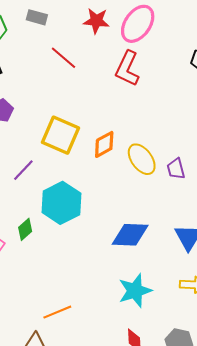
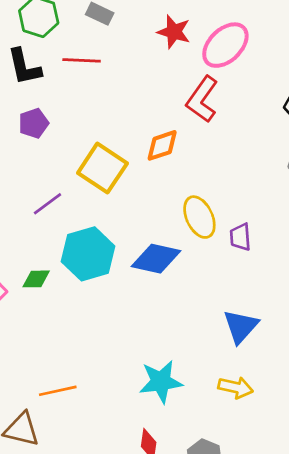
red line: (63, 58) -> (82, 60), moved, turned -48
orange diamond: (104, 144) -> (162, 145), moved
green diamond: (25, 229) -> (36, 279), turned 30
blue diamond: (130, 235) -> (156, 259), moved

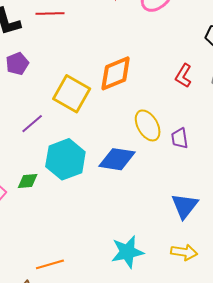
red L-shape: (202, 99) -> (184, 76), moved, size x0.7
orange diamond: (162, 145) -> (116, 73), size x1.4

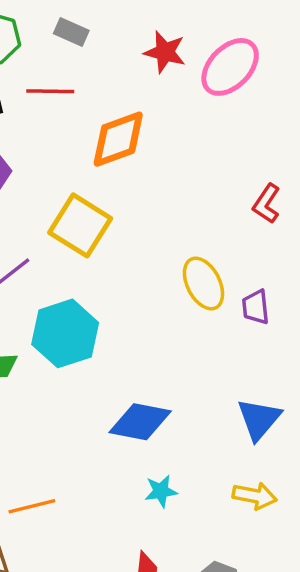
orange diamond: (116, 73) -> (118, 139), moved
blue diamond: (117, 159) -> (140, 422), moved
cyan star: (127, 252) -> (161, 491), size x0.6

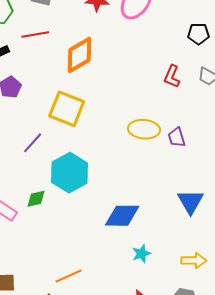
yellow ellipse: (203, 284) -> (144, 129), turned -48
yellow arrow: (255, 496) -> (194, 260), moved

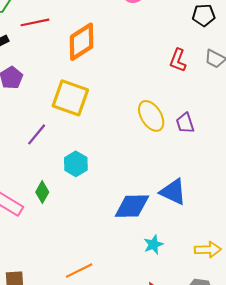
yellow ellipse: (144, 129) -> (151, 116), turned 56
cyan hexagon: (69, 173) -> (76, 164), size x0.6
green diamond: (36, 199) -> (42, 192), turned -45
blue triangle: (190, 202) -> (173, 192), moved, turned -32

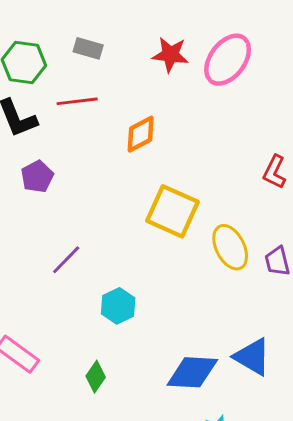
orange diamond: (82, 42) -> (141, 134), size x0.7
yellow square: (70, 98) -> (173, 211), moved
green diamond: (42, 192) -> (96, 377), moved

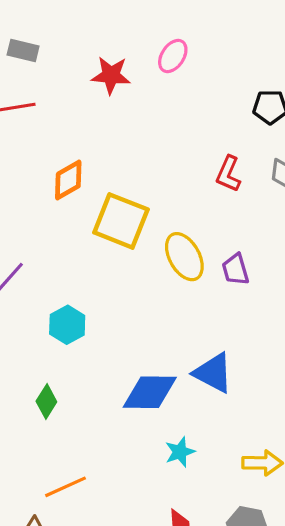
red star: (170, 55) -> (111, 75), moved
pink ellipse: (228, 60) -> (173, 56), size x0.6
orange diamond: (141, 134) -> (68, 180), moved

